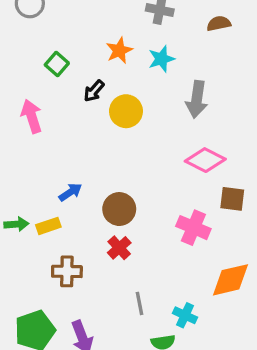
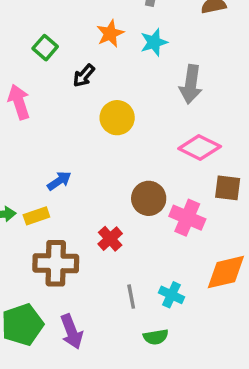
yellow circle: (126, 111) -> (117, 118), moved
brown circle: (119, 209) -> (149, 198), moved
brown cross: (67, 271) -> (56, 263), size x1.4
cyan cross: (185, 315) -> (171, 295), moved

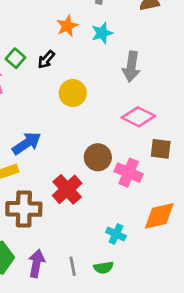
green square: (45, 48) -> (15, 58), moved
blue arrow: (59, 181) -> (27, 143), size x1.5
red cross: (110, 239) -> (67, 189), size x1.5
gray line: (131, 297) -> (73, 266), moved
purple arrow: (72, 332) -> (36, 263), turned -148

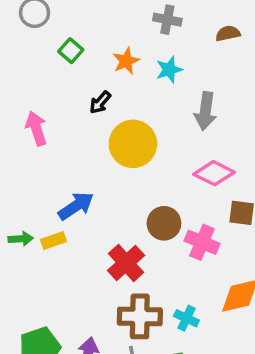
green square: (15, 58) -> (71, 51), moved
yellow circle: (73, 93) -> (133, 144), size x1.4
brown cross: (24, 209) -> (140, 316), moved

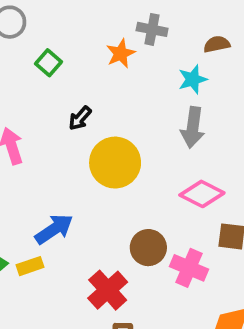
orange star: (126, 61) -> (121, 53), moved
cyan star: (169, 70) -> (193, 79), moved

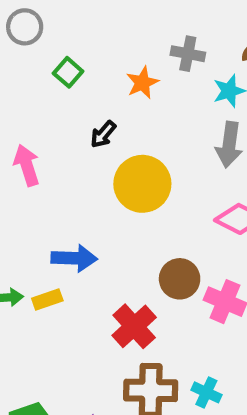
gray cross: (152, 29) -> (188, 54), moved
orange star: (121, 53) -> (142, 83), moved
blue arrow: (54, 229) -> (74, 258), turned 36

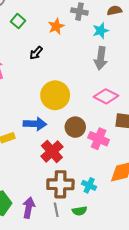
yellow circle: (142, 184) -> (55, 95), moved
blue arrow: (74, 258) -> (35, 124), moved

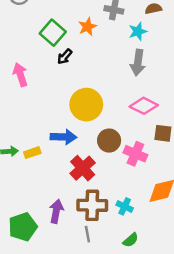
green square: (18, 21) -> (53, 33), moved, size x1.5
purple arrow: (29, 208) -> (56, 211), moved
green semicircle: (79, 211) -> (131, 240), moved, turned -32

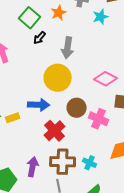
gray arrow: (138, 63) -> (68, 48), moved

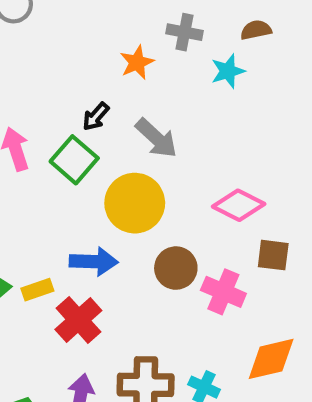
green square: (30, 18) -> (74, 160), moved
gray arrow: (68, 48) -> (156, 138), turned -55
red cross: (55, 131) -> (78, 320), moved

